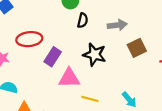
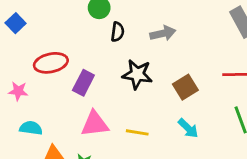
brown square: (137, 48) -> (185, 87), moved
pink triangle: (69, 78) -> (95, 124), moved

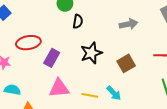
gray arrow: (163, 33) -> (128, 24), moved
black star: (137, 74) -> (91, 53), turned -30
cyan arrow: (188, 128) -> (114, 93), moved

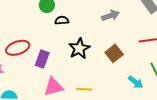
black semicircle: (78, 21) -> (62, 20), turned -96
cyan arrow: (114, 93) -> (136, 82), moved

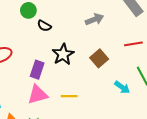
black semicircle: (62, 20) -> (44, 26), turned -144
purple rectangle: (42, 59) -> (37, 70), moved

